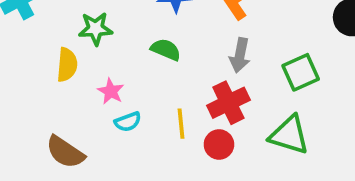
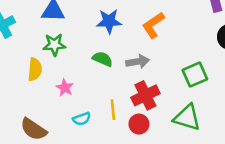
gray arrow: (240, 55) -> (138, 62), moved, turned -110
cyan semicircle: (128, 122) -> (82, 119), moved

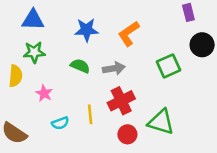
green square: (195, 75) -> (168, 66), moved
red circle: (139, 124) -> (127, 134), moved

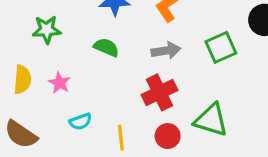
gray arrow: (114, 68) -> (166, 51), moved
yellow semicircle: (15, 76) -> (22, 80), moved
yellow line: (90, 114) -> (121, 138), moved

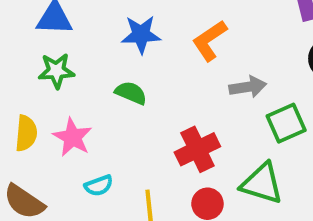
green square: (221, 47) -> (286, 123), moved
gray arrow: (166, 51) -> (248, 87), moved
pink star: (60, 83) -> (72, 137), size x1.4

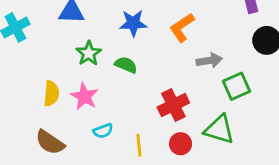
green star: (56, 71) -> (89, 53), moved, turned -30

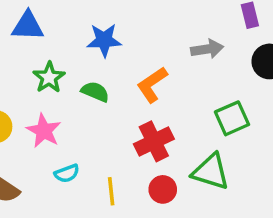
orange L-shape: (182, 27) -> (152, 85), moved
gray arrow: (209, 60) -> (207, 49), moved

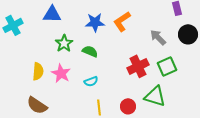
gray arrow: (207, 49) -> (158, 37), moved, turned -126
orange L-shape: (152, 85) -> (122, 21), moved
red cross: (154, 141) -> (138, 66), moved
cyan semicircle: (67, 173) -> (91, 81), moved

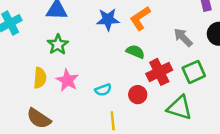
green star: (64, 43) -> (58, 45), moved
green semicircle: (90, 51) -> (135, 52), moved
red circle: (128, 106) -> (138, 95), moved

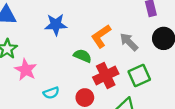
orange L-shape: (140, 18) -> (101, 36), moved
pink star: (67, 80) -> (26, 70), moved

